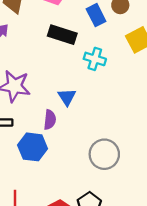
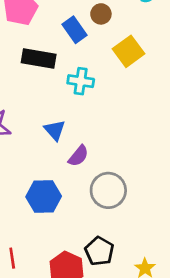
purple semicircle: (50, 120) -> (78, 156), moved, turned 42
blue hexagon: (33, 147) -> (44, 197), moved

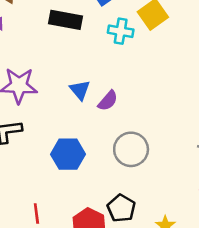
cyan cross: (81, 81) -> (121, 31), moved
purple semicircle: (78, 156) -> (108, 101), moved

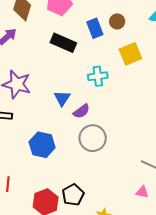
cyan cross: (121, 31) -> (98, 76), moved, turned -30
gray circle: (131, 149) -> (93, 138), moved

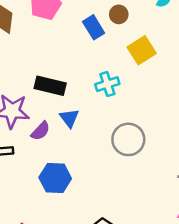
black rectangle: (63, 43) -> (50, 86), moved
purple semicircle: (81, 111) -> (40, 131), moved
gray circle: (93, 138) -> (128, 139), moved

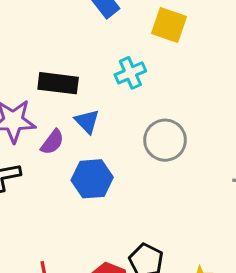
yellow square: (142, 50) -> (169, 25), turned -32
blue hexagon: (55, 178) -> (92, 179), moved

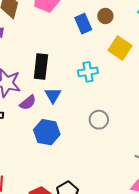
black rectangle: (58, 83) -> (41, 67), turned 75
gray circle: (165, 140) -> (99, 120), size x0.7

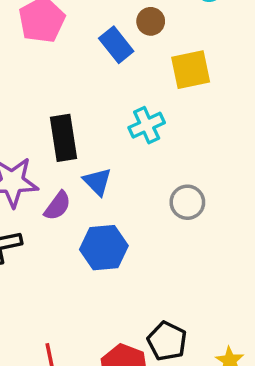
yellow square: (120, 48) -> (191, 70), turned -30

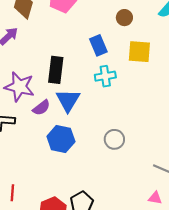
blue rectangle: (116, 45) -> (98, 45), moved
blue triangle: (97, 182) -> (68, 100), size x1.4
gray circle: (187, 202) -> (114, 139), moved

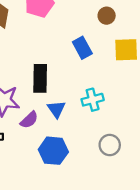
cyan cross: (105, 76) -> (93, 100), moved
blue triangle: (68, 100) -> (56, 109), size x0.7

